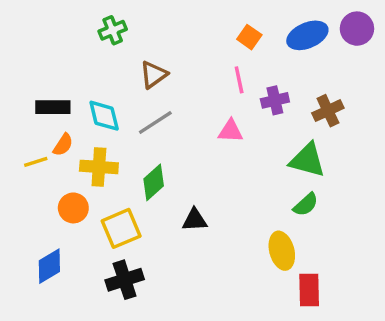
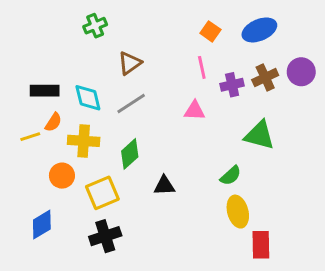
purple circle: (357, 29) -> (301, 72), moved
brown cross: (328, 111) -> (265, 78), moved
green semicircle: (306, 205) -> (231, 176), moved

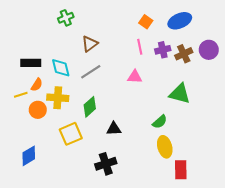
purple cross: (232, 85) -> (163, 50), moved
orange circle: (62, 176) -> (38, 110), moved
black cross: (105, 236) -> (106, 164), moved

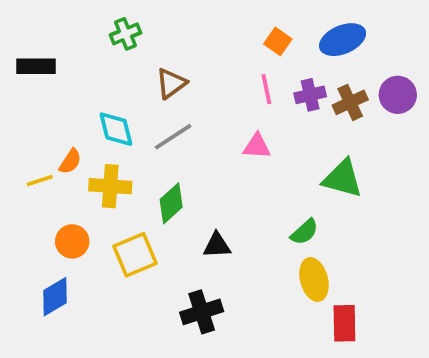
black rectangle: (31, 63) -> (36, 66), moved
orange circle: (38, 110) -> (72, 241), moved

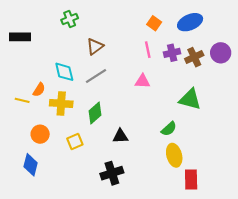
yellow line: (40, 180) -> (22, 100), turned 32
yellow square: (135, 255) -> (75, 142), size x0.7
blue diamond: (55, 297) -> (31, 165), turned -45

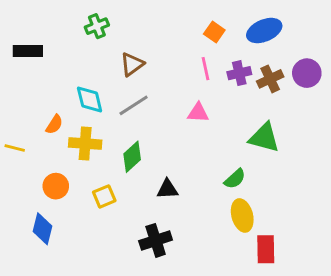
yellow line: (22, 100) -> (15, 148), moved

